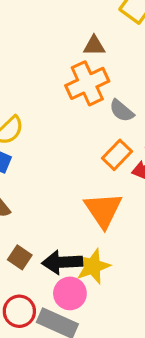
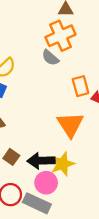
gray semicircle: (122, 111) -> (50, 58), moved
orange rectangle: (117, 155) -> (81, 86), turned -60

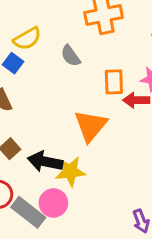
gray semicircle: (50, 58) -> (71, 56), moved
pink circle: (46, 183) -> (53, 203), moved

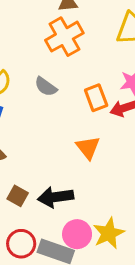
orange triangle: (91, 126) -> (88, 148), size x0.7
yellow star: (70, 171) -> (109, 233), moved

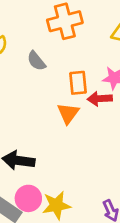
orange triangle: (88, 148) -> (68, 113), moved

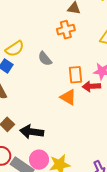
orange cross: (65, 21) -> (66, 30), size x0.7
orange triangle: (68, 113) -> (68, 97), turned -36

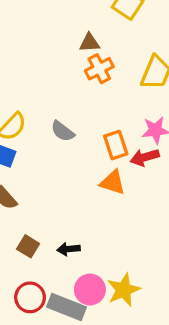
orange cross: (66, 30) -> (99, 69), moved
black arrow: (32, 132) -> (69, 249), size x0.6

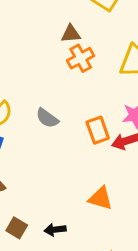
orange triangle: (113, 182) -> (100, 198), moved

